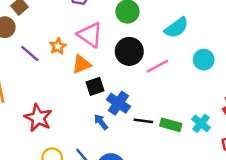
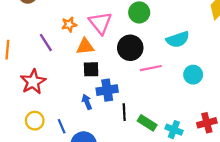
purple line: (30, 53) -> (46, 42), moved
blue cross: (118, 103) -> (107, 90), turned 30
black line: (143, 121) -> (124, 112), turned 63
cyan cross: (201, 123) -> (174, 130), turned -35

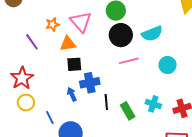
black circle: (130, 48) -> (121, 35), moved
yellow circle: (35, 121) -> (26, 103), moved
green rectangle: (147, 123) -> (128, 111), turned 30
cyan cross: (174, 130) -> (153, 104), moved

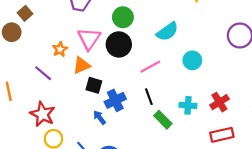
pink triangle: (81, 22) -> (89, 39), turned 30
black circle: (121, 35) -> (119, 44), moved
black square: (74, 64) -> (94, 85), turned 35
black line: (106, 102) -> (149, 97), moved

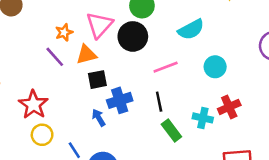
purple line: (43, 73) -> (55, 57), moved
black square: (94, 85) -> (97, 80), turned -35
red cross: (219, 102) -> (229, 107), moved

